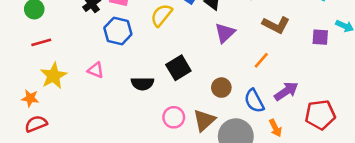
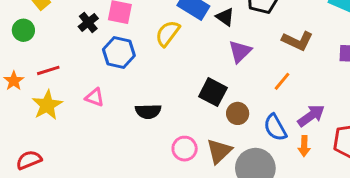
red line: (41, 42) -> (48, 70), moved
black square: (178, 68) -> (213, 92), moved, turned -30
orange star: (30, 98) -> (14, 81), moved, turned 30
orange arrow: (275, 128) -> (304, 146), moved, turned 30

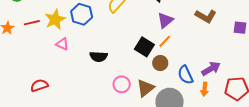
orange line: (282, 81) -> (165, 41), moved
yellow star: (47, 105) -> (55, 19), moved
red semicircle: (29, 160) -> (39, 85), moved

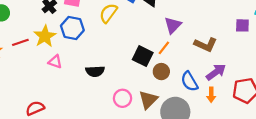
brown L-shape: (206, 16) -> (206, 45), moved
purple triangle: (165, 20) -> (173, 25), moved

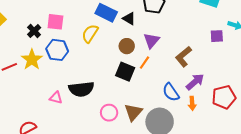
brown L-shape: (206, 45) -> (183, 57), turned 120
pink triangle: (55, 62) -> (56, 98), moved
black semicircle: (95, 71) -> (81, 89), size x1.4
brown circle: (161, 72) -> (127, 46), moved

